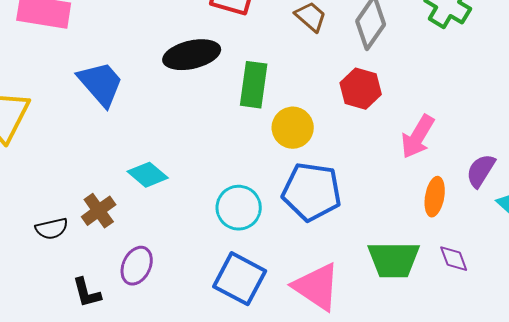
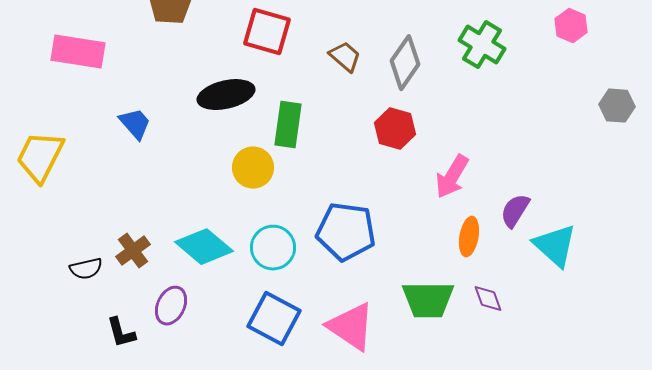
blue trapezoid: (101, 84) -> (135, 124), size x0.7
yellow circle: (293, 128) -> (253, 168), moved
cyan diamond: (148, 175) -> (204, 247), moved, size x1.4

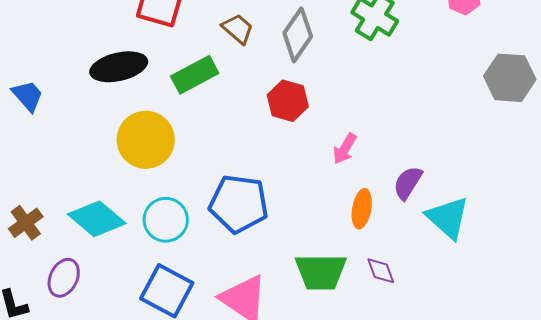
gray hexagon: (617, 106) -> (510, 78), size x1.4
green rectangle: (288, 125) -> (195, 75), moved, turned 54
yellow circle: (253, 168) -> (146, 140), size x1.4
pink arrow: (452, 177) -> (345, 149), size x0.7

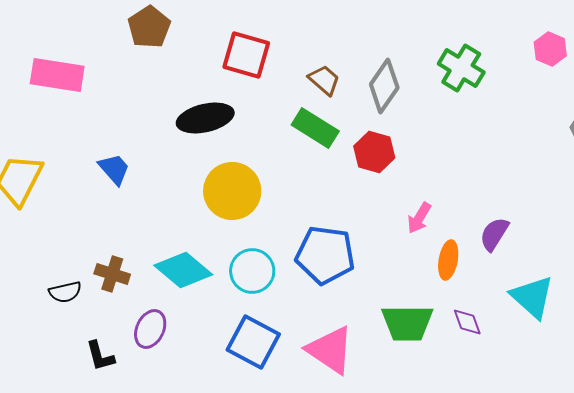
green rectangle: (195, 75) -> (315, 128), moved, turned 60
blue trapezoid: (28, 96) -> (114, 169), moved
pink arrow: (345, 149) -> (419, 218), moved
cyan triangle: (448, 218) -> (532, 297), moved
brown cross: (26, 223) -> (112, 274), turned -36

